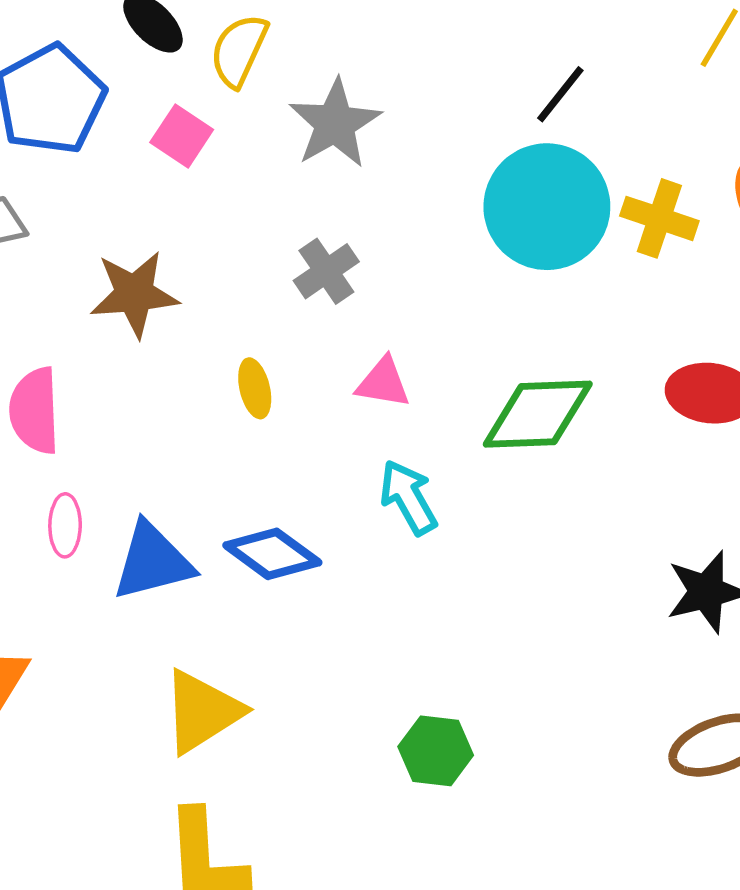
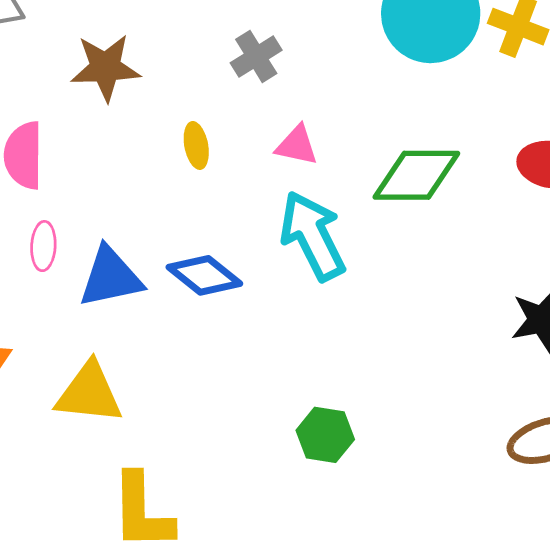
cyan arrow: (408, 497) -> (313, 236), size x1.5
yellow triangle: (202, 711) -> (89, 393), moved, turned 36

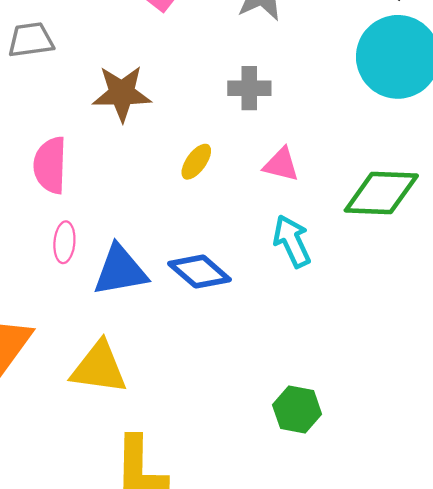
gray cross: (256, 56) -> (249, 88), turned 30
yellow ellipse: (196, 145) -> (196, 162), turned 45
cyan arrow: (313, 236) -> (292, 241), size x0.7

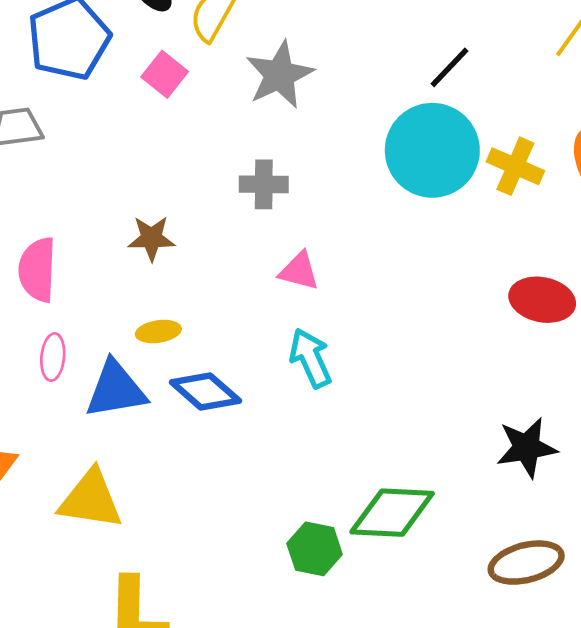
brown star: (122, 93) -> (151, 238), moved, size x0.7
yellow ellipse: (196, 162) -> (158, 331), moved, turned 45
green diamond: (381, 193) -> (392, 513), moved

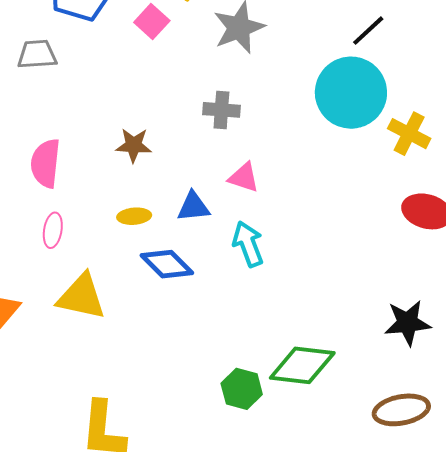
yellow cross: (515, 166) -> (409, 134), moved
blue triangle: (116, 390) -> (193, 207), moved, size x0.7
yellow triangle: (91, 499) -> (81, 297), moved

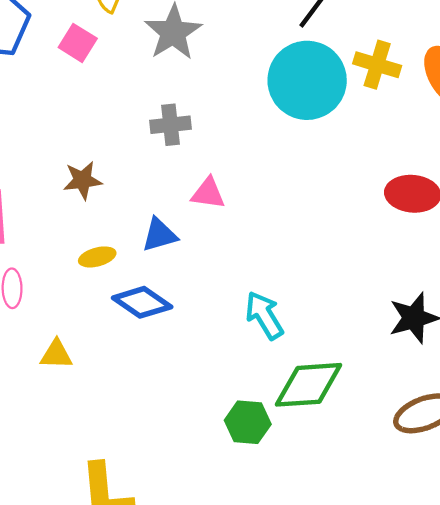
yellow cross: (409, 134) -> (377, 65), moved
cyan arrow: (248, 244) -> (264, 315), moved
yellow triangle: (81, 297) -> (56, 354), size x0.6

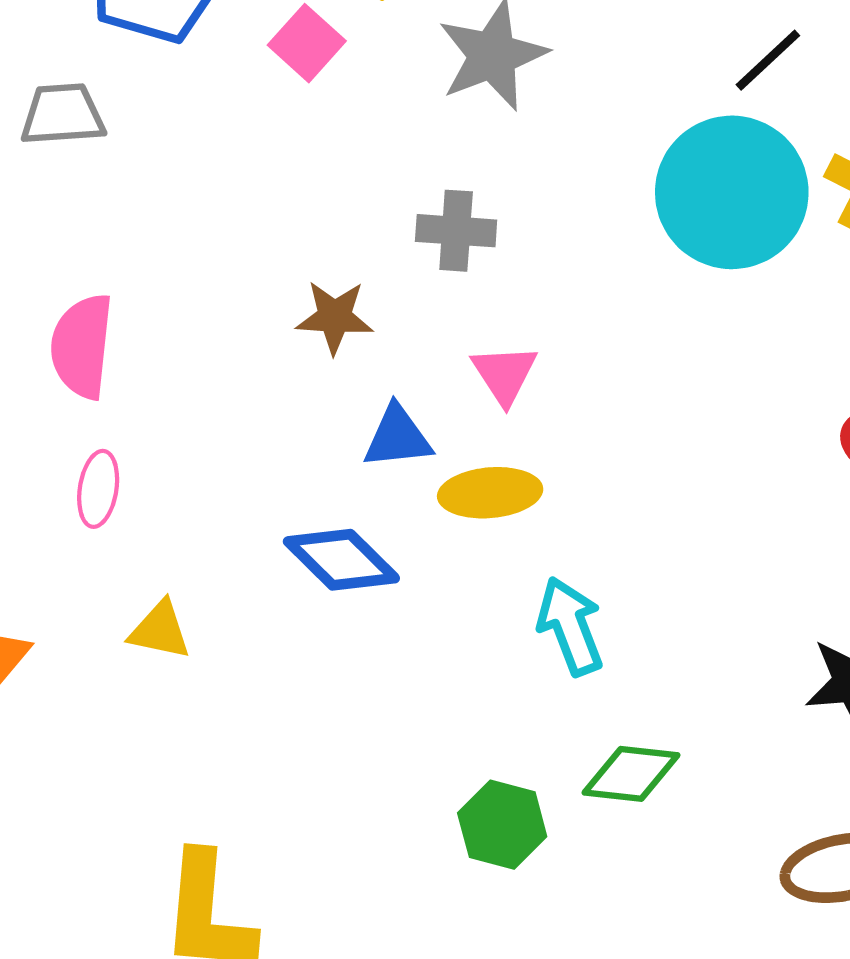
brown star: (83, 180) -> (335, 317), moved
pink triangle: (208, 193) -> (505, 374), turned 39
yellow ellipse: (97, 257) -> (490, 493), moved, size x1.4
green diamond: (309, 385) -> (631, 774), size x0.7

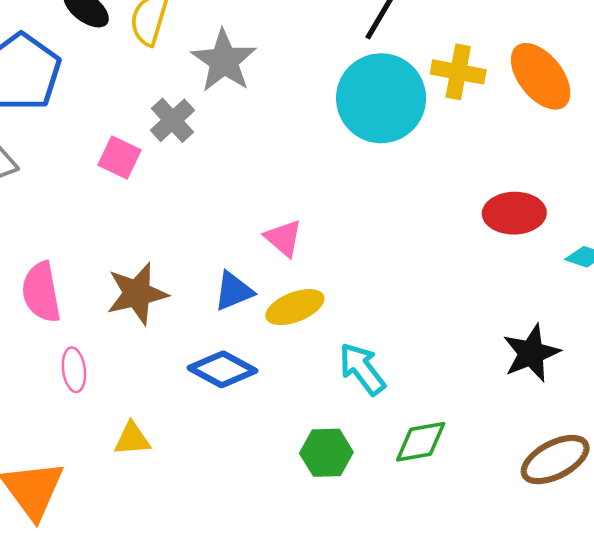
pink square: (307, 43) -> (119, 157), moved
gray cross: (456, 231) -> (172, 120), moved, turned -30
brown star: (335, 317) -> (137, 294), moved, size x1.4
green hexagon: (502, 825) -> (326, 453), moved

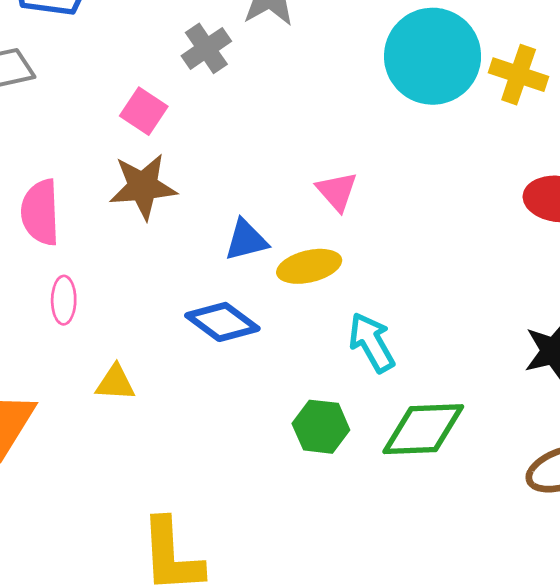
yellow cross: (458, 72) -> (519, 75), moved
pink square: (119, 157) -> (144, 111), moved
pink triangle: (283, 238) -> (337, 191), moved
brown star: (137, 294) -> (143, 186), moved
green diamond: (421, 442) -> (423, 429), size x1.4

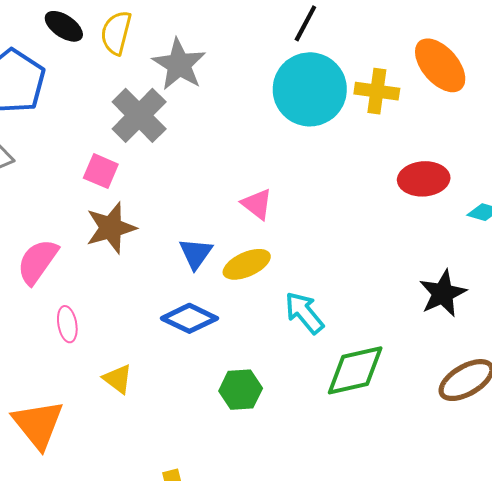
gray cross: (206, 48) -> (139, 115), size x1.5
pink semicircle: (40, 212) -> (37, 262), turned 48
blue triangle: (246, 240) -> (196, 254), turned -30
yellow triangle: (115, 383) -> (118, 379), turned 44
green hexagon: (321, 427) -> (241, 390), moved

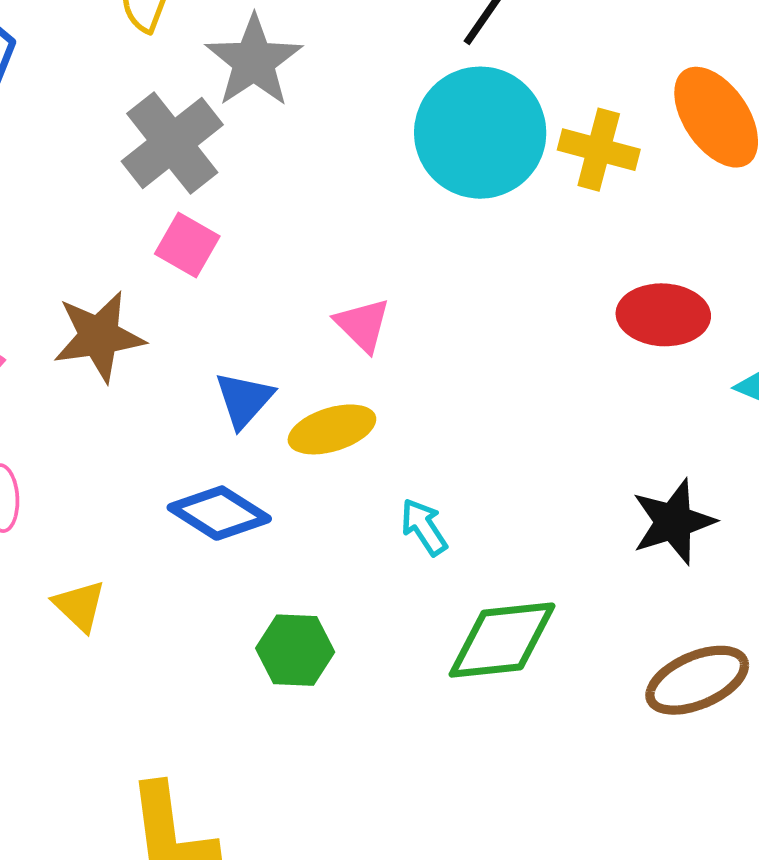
pink square: (101, 171) -> (187, 245), moved
cyan arrow: (304, 313) -> (424, 527), size x0.7

